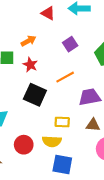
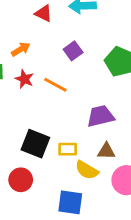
orange line: (65, 77) -> (55, 85), moved, turned 60
black square: (35, 95) -> (35, 144), moved
yellow semicircle: (52, 141) -> (87, 170), moved, turned 30

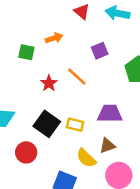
red star: (24, 79) -> (49, 83), moved
yellow rectangle: (68, 149) -> (75, 125), moved
brown triangle: (106, 151) -> (107, 146), turned -35

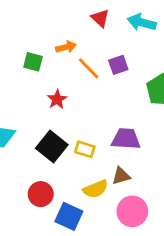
orange line: (77, 77) -> (89, 68), moved
red circle: (26, 152) -> (41, 194), moved
yellow semicircle: (86, 158) -> (95, 189), turned -70

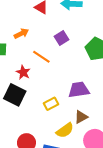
orange line: (89, 68) -> (41, 57), moved
black square: (52, 147) -> (15, 95), moved
yellow rectangle: (85, 149) -> (51, 104), turned -32

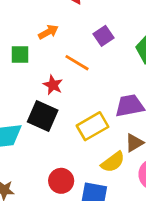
yellow rectangle: (51, 104) -> (93, 126), size x1.5

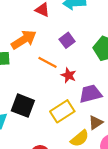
orange arrow: (48, 32) -> (24, 40), size x1.6
red star: (53, 85) -> (69, 75), moved

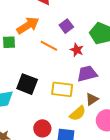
red star: (69, 75) -> (77, 50), moved
yellow rectangle: (62, 111) -> (62, 89), turned 40

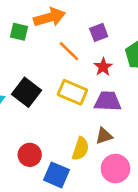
yellow rectangle: (62, 89) -> (72, 92), moved
yellow semicircle: (78, 113) -> (81, 149), turned -48

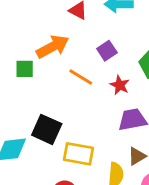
yellow rectangle: (72, 92) -> (78, 154), moved

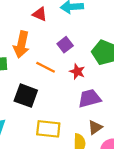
orange arrow: (53, 47) -> (21, 45), turned 135
black square: (47, 129) -> (26, 96), moved

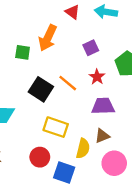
orange line: (46, 67) -> (68, 83), moved

